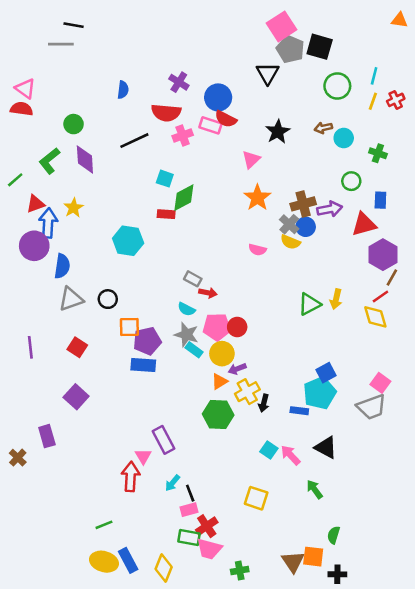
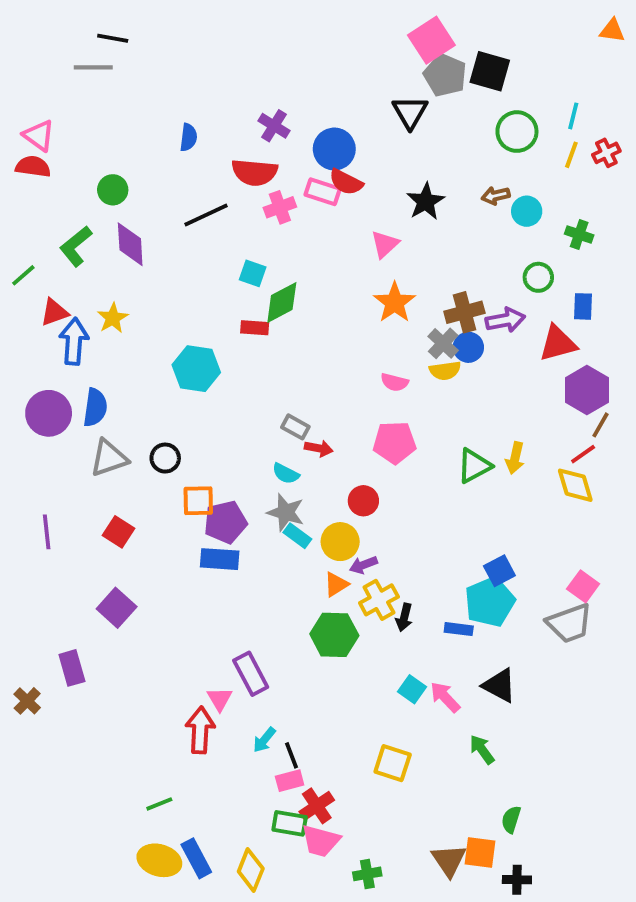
yellow semicircle: (290, 242) -> (445, 371), turned -30
purple circle: (34, 246) -> (49, 413), moved
pink pentagon: (217, 327) -> (395, 442), moved

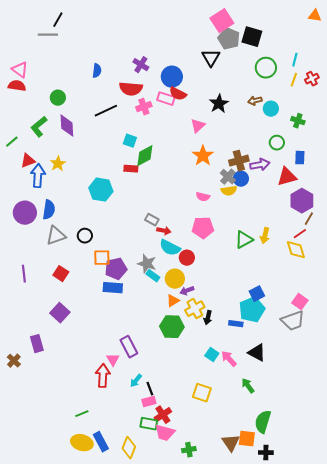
black line: (113, 38) -> (58, 20), turned -70
cyan semicircle: (286, 474) -> (170, 248), moved, size x1.5
green semicircle: (511, 819) -> (263, 422), size x1.6

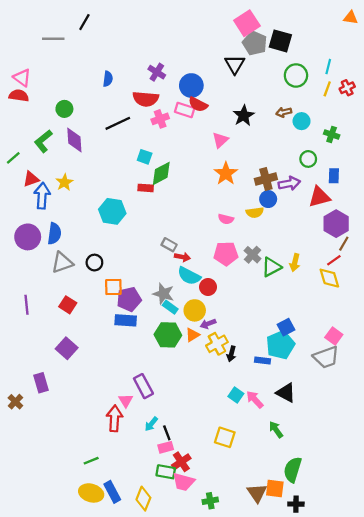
black line: (58, 20) -> (84, 22), moved
gray cross: (228, 177) -> (253, 255), moved
green hexagon: (172, 327) -> (168, 335), moved

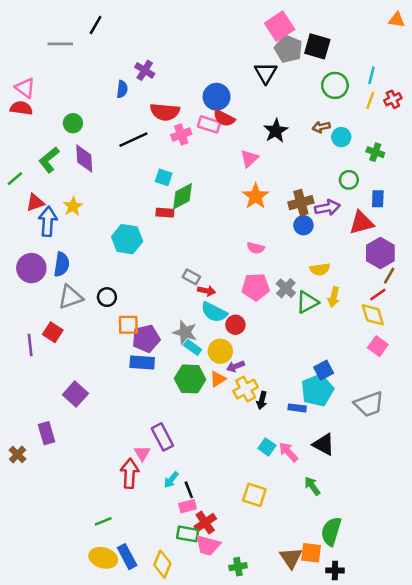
purple cross: (157, 72) -> (145, 70), moved
yellow semicircle: (255, 212) -> (320, 269), moved
red square: (68, 305) -> (53, 332), moved
pink square: (334, 336) -> (378, 346), moved

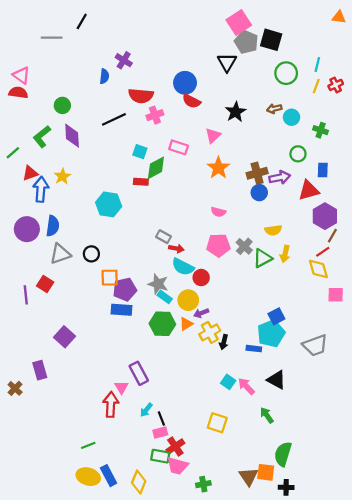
pink rectangle: (209, 124) -> (179, 147), moved
pink square: (378, 346) -> (336, 295), moved, turned -35

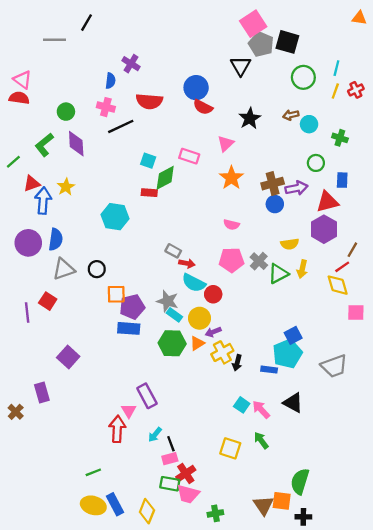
pink cross: (155, 115) -> (106, 107), moved, turned 35
purple hexagon: (325, 216) -> (324, 229), moved
green arrow: (267, 415) -> (261, 440), moved

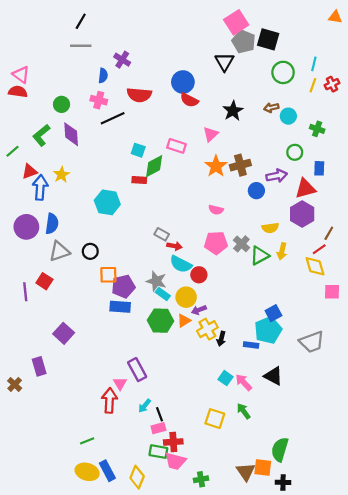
gray line: (55, 40) -> (81, 46), moved
brown cross: (273, 184) -> (240, 165), moved
red cross: (186, 473) -> (173, 442), turned 30

